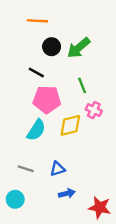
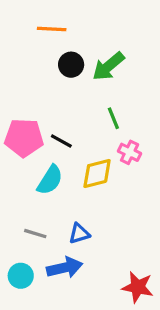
black line: (36, 73) -> (61, 141), moved
pink pentagon: (47, 100) -> (24, 138), moved
blue arrow: (67, 193) -> (65, 268), moved, size x1.5

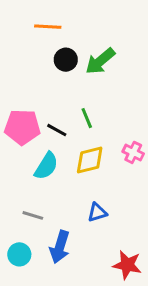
green line: (113, 118) -> (87, 118), moved
pink cross: (130, 152) -> (133, 153), moved
blue triangle: (79, 234) -> (97, 212), moved
blue arrow: (65, 268) -> (60, 247), turned 120

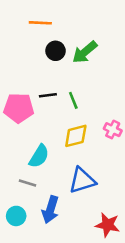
black line: (57, 130) -> (48, 95), moved, turned -36
cyan semicircle: (46, 166) -> (39, 156), moved
blue triangle: (97, 212) -> (82, 180), size x1.6

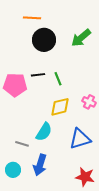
black circle: (56, 51) -> (44, 40), size x1.5
green arrow: (85, 52) -> (81, 38), moved
cyan semicircle: (39, 156) -> (44, 132), moved
blue triangle: (82, 180) -> (80, 139), moved

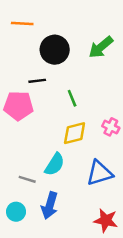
orange line: (32, 18) -> (22, 23), moved
black line: (38, 75) -> (37, 81), moved

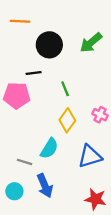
yellow diamond: (75, 133) -> (67, 120), turned -40
blue arrow: (50, 205) -> (45, 186), turned -40

